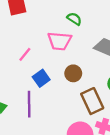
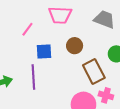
blue square: (41, 78) -> (44, 52), turned 35

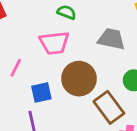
brown circle: (75, 46) -> (79, 79), size x1.6

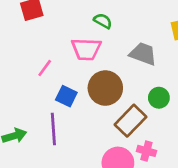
blue square: (41, 93) -> (66, 96), turned 30
brown rectangle: (109, 107) -> (131, 121), turned 72

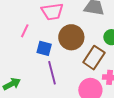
purple line: (53, 129) -> (52, 73), moved

